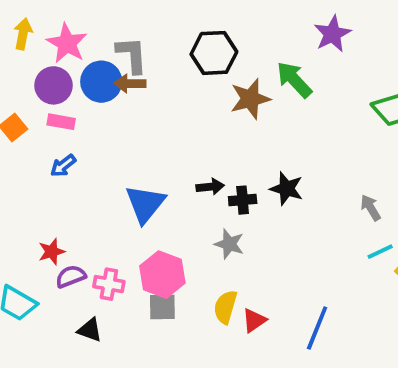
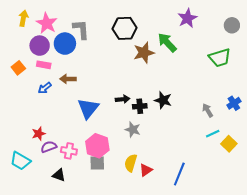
brown arrow: (130, 84) -> (68, 79), moved

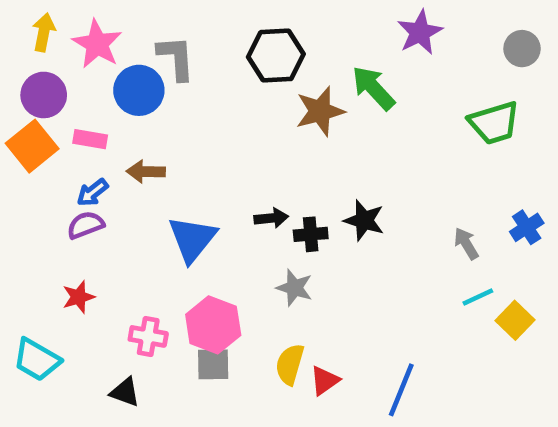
purple circle: (40, 46) -> (44, 95), moved
orange square: (18, 68) -> (32, 146), size x1.5
purple semicircle: (49, 147) -> (85, 225), moved

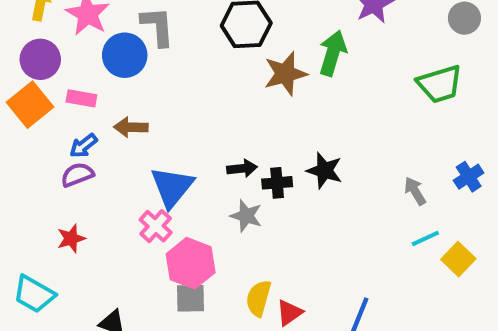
green arrow: (373, 88) -> (333, 53), turned 60
gray star: (294, 288) -> (246, 216), moved
pink cross: (148, 336) -> (156, 226), moved, turned 32

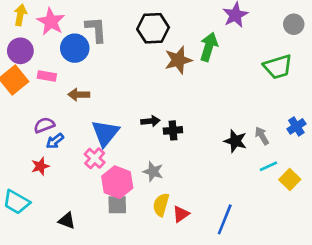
blue arrow: (83, 146) -> (55, 141), moved
black star: (324, 171) -> (235, 141), moved
gray star: (246, 216) -> (153, 172), moved

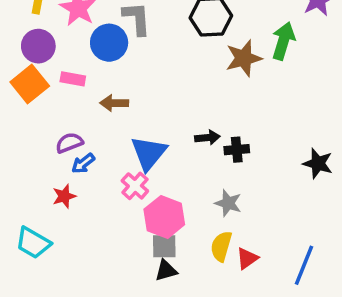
gray star: (153, 172) -> (228, 203), moved
black triangle: (67, 221) -> (166, 270), moved, turned -36

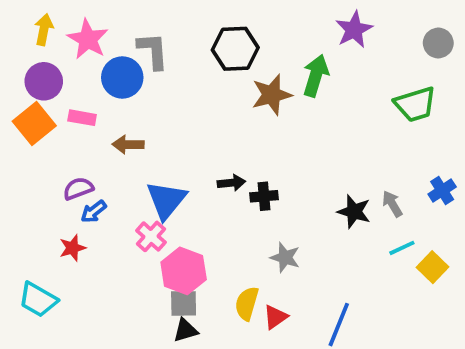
gray star: (228, 203) -> (285, 258), moved

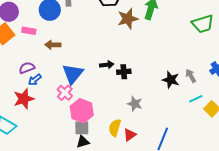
red star: (72, 248) -> (24, 99), size x1.5

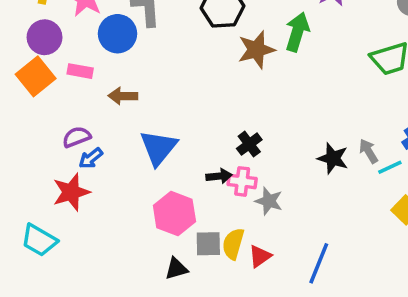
black arrow: (107, 65) -> (219, 176), moved
black cross: (124, 72) -> (249, 144), turned -32
pink cross: (65, 93) -> (242, 181), moved, turned -35
cyan line: (196, 99) -> (390, 167), moved
gray square: (82, 128) -> (208, 244), moved

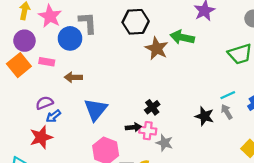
green arrow: (297, 32) -> (182, 37), turned -95
brown star: (256, 50) -> (157, 48), turned -30
cyan line: (390, 167) -> (228, 95), moved

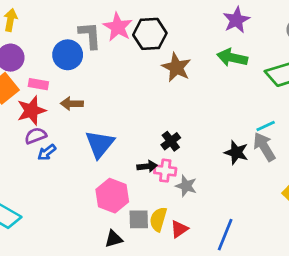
pink star: (50, 16) -> (118, 27), moved
green arrow: (182, 37) -> (232, 58), moved
gray arrow: (227, 112) -> (264, 147), size x1.5
red star: (41, 137) -> (31, 111), moved

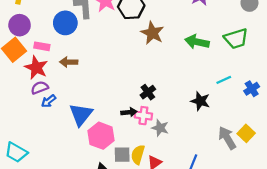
green arrow: (232, 58) -> (197, 42), moved
red star: (31, 111) -> (36, 68), turned -30
blue triangle: (100, 144) -> (81, 114), moved
gray arrow: (264, 147) -> (227, 138), moved

